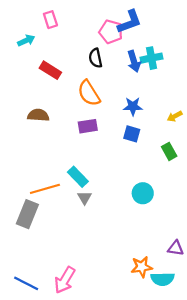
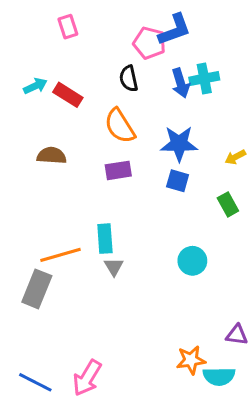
cyan arrow: (26, 40) -> (35, 86), moved
blue star: (133, 106) -> (179, 144), size x1.4
cyan rectangle: (78, 177) -> (105, 239), turned 40

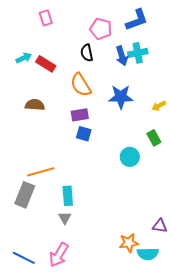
blue L-shape: (175, 30) -> (137, 20), moved
blue square: (178, 181) -> (84, 134), moved
cyan rectangle: (105, 239) -> (68, 196), moved
cyan circle: (192, 261) -> (130, 157), moved
gray triangle: (114, 267) -> (65, 218), moved

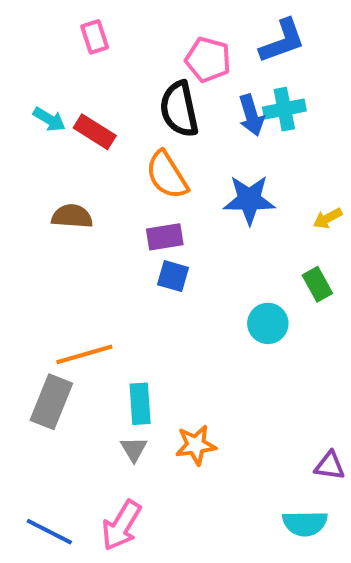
black semicircle: (87, 53) -> (179, 109), size x1.5
cyan arrow: (24, 58) -> (49, 119), turned 56
orange star: (129, 243) -> (196, 445), moved

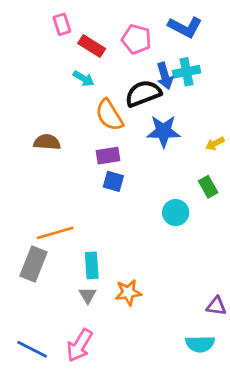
blue L-shape: (282, 41) -> (185, 27), turned 48
black semicircle: (179, 109) -> (143, 93), moved, turned 81
cyan arrow: (49, 119) -> (84, 78), moved
red rectangle: (95, 132) -> (92, 46), moved

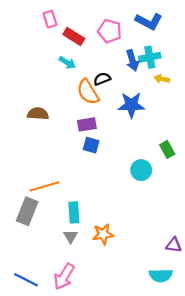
black semicircle: (143, 93) -> (102, 79), moved, size x0.6
yellow arrow: (215, 143) -> (162, 79), moved, turned 40

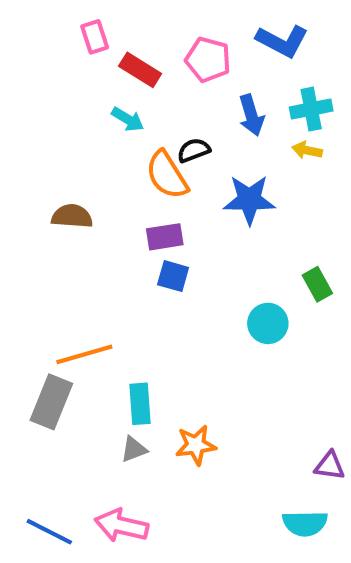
cyan cross: (150, 57) -> (311, 109), moved
gray triangle: (71, 236) -> (134, 449), turned 40
pink arrow: (64, 277) -> (121, 525), turned 72

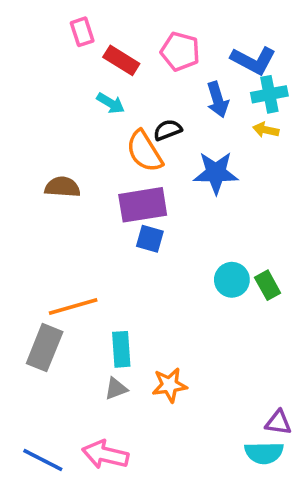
blue L-shape: (282, 41) -> (253, 60), moved
purple rectangle: (165, 237) -> (143, 205), size x1.5
green rectangle: (317, 284) -> (268, 285), moved
purple triangle: (330, 466) -> (278, 422), moved

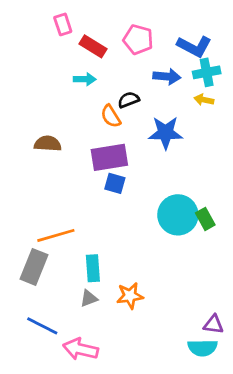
blue arrow: (218, 100) -> (167, 76), turned -68
cyan arrow: (111, 103) -> (85, 79), turned -30
orange semicircle: (144, 151) -> (111, 116), size x0.7
cyan circle: (232, 280) -> (178, 215), size x1.5
blue line: (43, 460) -> (42, 326), moved

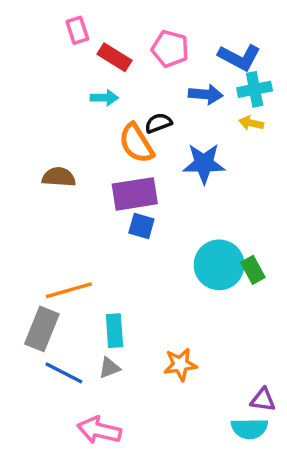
orange semicircle: (111, 116) -> (136, 143), size x1.4
orange star: (130, 296) -> (180, 364), moved
blue line: (42, 326) -> (64, 373), moved

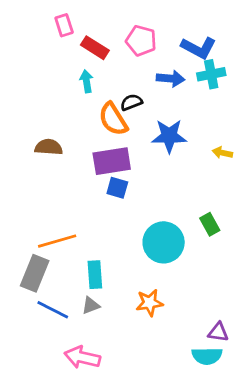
cyan arrow: (104, 98) -> (86, 81), turned -100
yellow arrow: (251, 123) -> (222, 153), moved
cyan circle: (219, 265) -> (164, 242), moved

